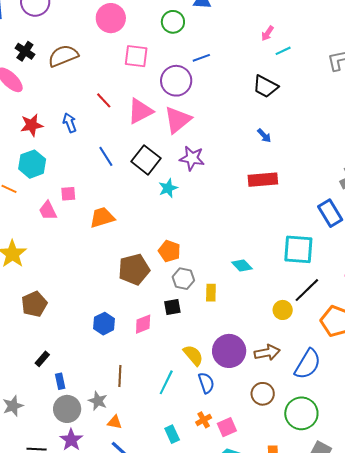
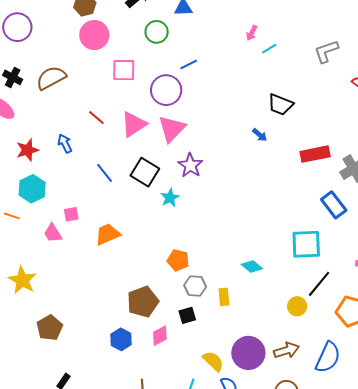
black trapezoid: (265, 86) -> (280, 105), moved
purple star: (192, 158) -> (190, 165), turned 30
red rectangle: (263, 180) -> (315, 154), moved
brown pentagon: (134, 269) -> (143, 302), moved

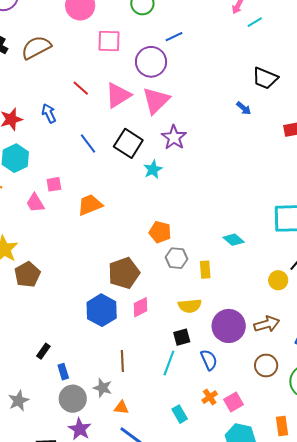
black square: (187, 315) -> (182, 337), moved
brown pentagon: (50, 328) -> (27, 274), moved
blue hexagon: (121, 339) -> (102, 310), size x1.4
yellow semicircle: (213, 361) -> (190, 306), moved, turned 130

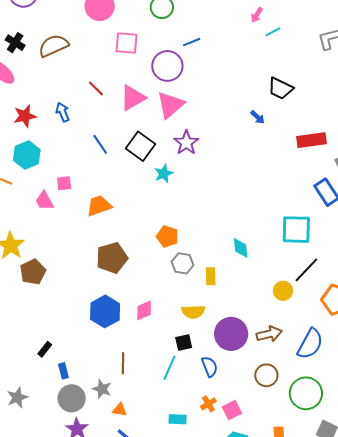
cyan diamond: (234, 240) -> (241, 248), turned 40
brown pentagon: (124, 273) -> (112, 258), moved
cyan rectangle: (180, 414) -> (178, 419), turned -60

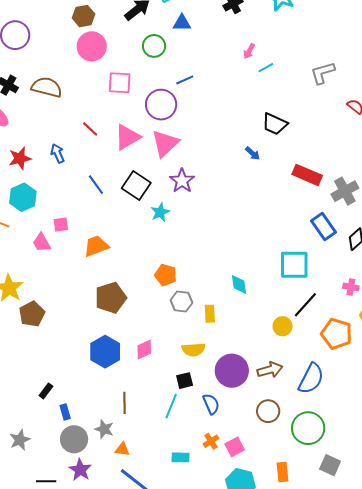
brown semicircle: (53, 46) -> (47, 87), turned 40
red rectangle: (311, 140) -> (307, 175), turned 32

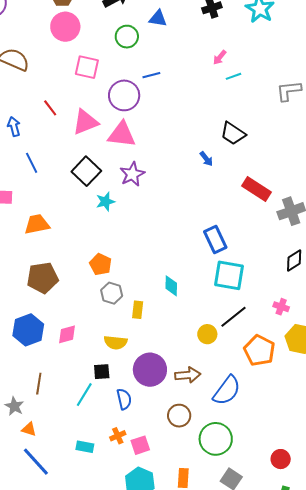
pink triangle: (165, 143) -> (122, 134), turned 40
blue line: (96, 185) -> (32, 163), moved
blue rectangle: (323, 226) -> (215, 239), moved

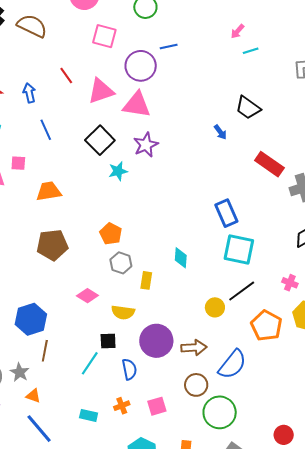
blue hexagon: (28, 330) -> (31, 319), moved
pink diamond: (67, 334) -> (87, 296), moved, turned 45
brown circle: (179, 416) -> (196, 385), moved
pink square: (140, 445) -> (157, 406), moved

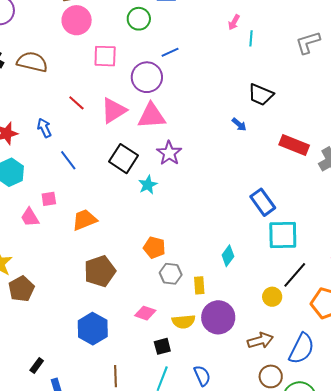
cyan line: (251, 51) -> (251, 38), turned -56
cyan diamond: (181, 258) -> (228, 256), turned 45
blue hexagon: (31, 319) -> (93, 329), moved
black square: (108, 341) -> (162, 346), moved
purple circle: (156, 341) -> (218, 317), moved

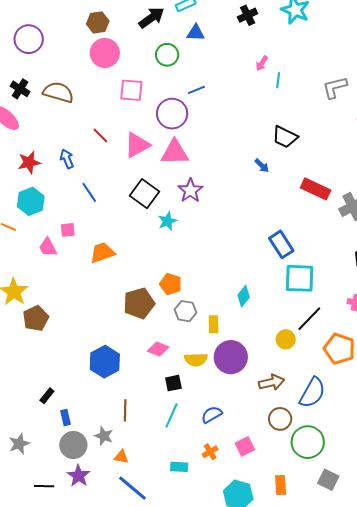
brown pentagon: (100, 271) -> (139, 303), moved
blue semicircle: (202, 376) -> (212, 415), turned -100

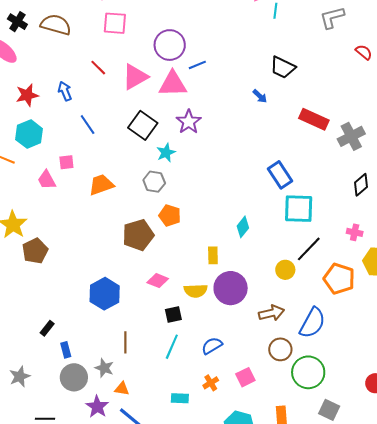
pink square: (131, 90) -> (115, 23), moved
blue line: (197, 90) -> (197, 65), moved
gray hexagon: (186, 311) -> (154, 182), moved
purple star: (78, 476) -> (97, 407), moved

